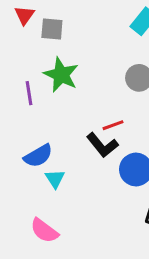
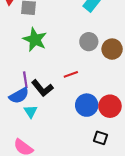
purple line: (29, 93) -> (25, 80), moved
black L-shape: (102, 145) -> (42, 88), moved

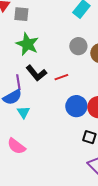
black L-shape: (42, 88) -> (36, 73), moved

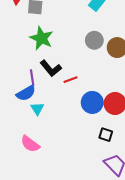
red line: (61, 77) -> (70, 80), moved

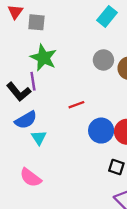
black L-shape: (51, 68) -> (19, 92), moved
purple line: (32, 78) -> (33, 81), moved

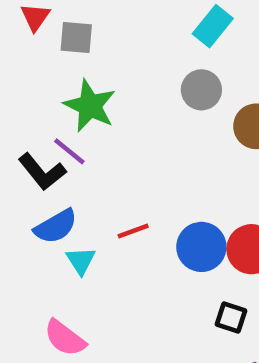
gray circle: (103, 60) -> (201, 90), moved
purple line: (33, 81) -> (69, 151), turned -42
red line: (76, 105) -> (133, 231), moved

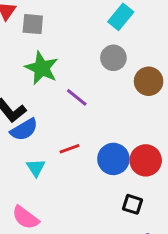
purple line: (69, 151) -> (77, 97), moved
blue semicircle: (56, 226) -> (24, 130), moved

